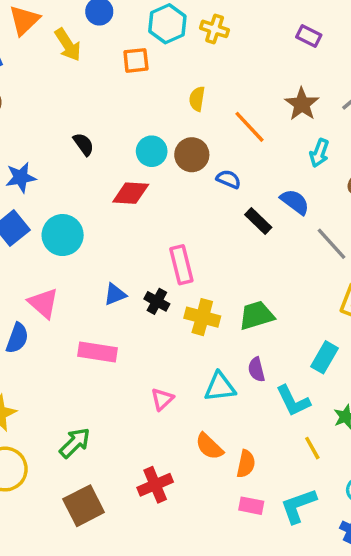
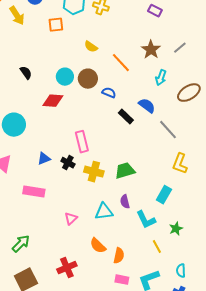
yellow semicircle: (197, 99) -> (91, 47), turned -64

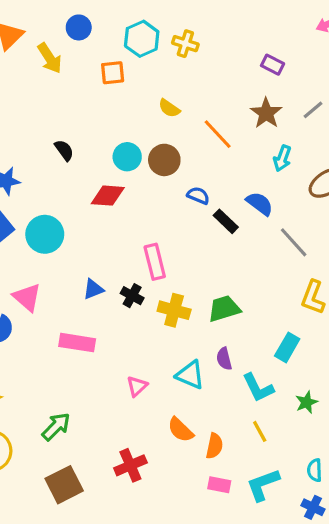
purple rectangle: (155, 11) -> (273, 65), moved
blue semicircle: (109, 93) -> (198, 196), moved
cyan triangle: (104, 212) -> (190, 375), turned 30
yellow line: (157, 247) -> (260, 431), moved

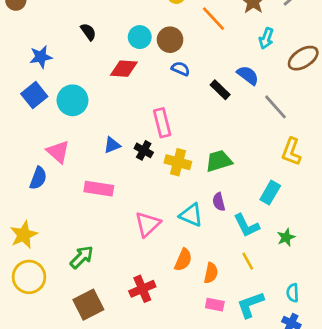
blue semicircle: (198, 196) -> (181, 69), moved
pink triangle: (137, 386) -> (148, 224), size x1.5
orange semicircle: (180, 430) -> (183, 260), turned -110

